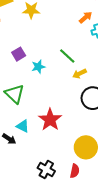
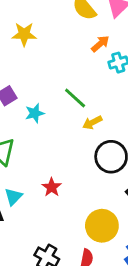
red star: (50, 120) -> (52, 187), size x0.6
cyan triangle: (23, 126) -> (13, 197), turned 48

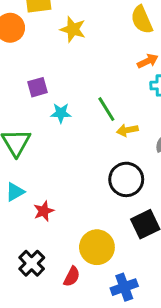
yellow arrow: (92, 122) -> (127, 130), moved
red star: (52, 187) -> (44, 211), moved

